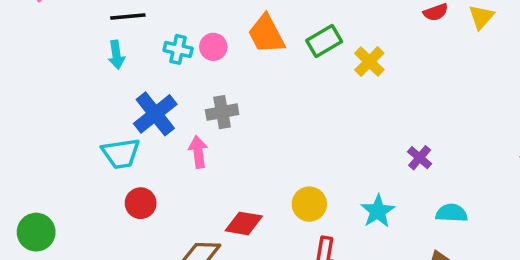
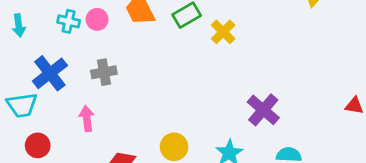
pink arrow: (198, 152) -> (87, 119), moved
purple cross: (420, 158) -> (263, 110), size x1.6

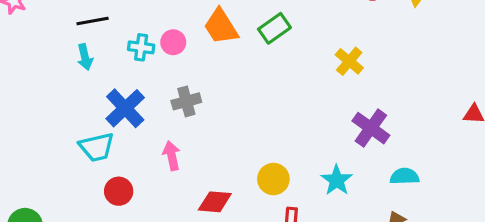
yellow cross: (223, 32) -> (349, 61), moved

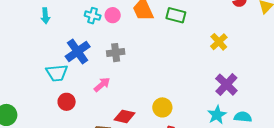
green rectangle: (274, 28) -> (176, 15), turned 42
cyan arrow: (85, 57) -> (45, 16), moved
pink arrow: (172, 156) -> (102, 85), turned 54
cyan star: (337, 180) -> (217, 115), moved

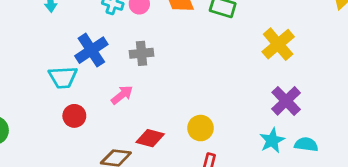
yellow cross: (219, 42) -> (278, 44), size x1.4

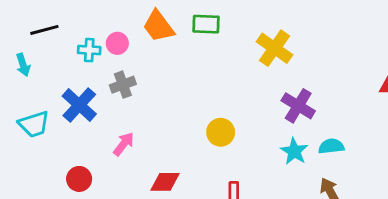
gray cross: (141, 53) -> (123, 85), moved
cyan trapezoid: (63, 77) -> (34, 124), moved
yellow circle: (200, 128) -> (221, 132), moved

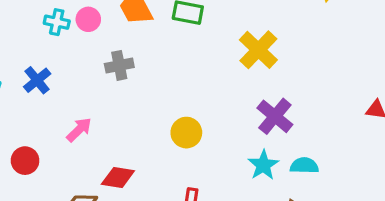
gray cross: (123, 85) -> (119, 65), moved
blue cross: (79, 105) -> (37, 80), size x0.7

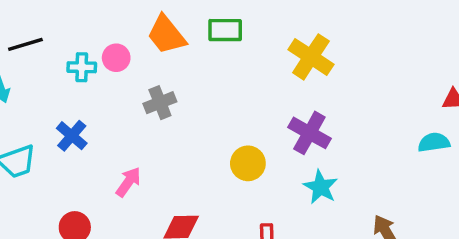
purple cross: (275, 116) -> (309, 133), moved
cyan star: (263, 165) -> (321, 187), moved
cyan semicircle: (304, 166) -> (434, 142), moved

